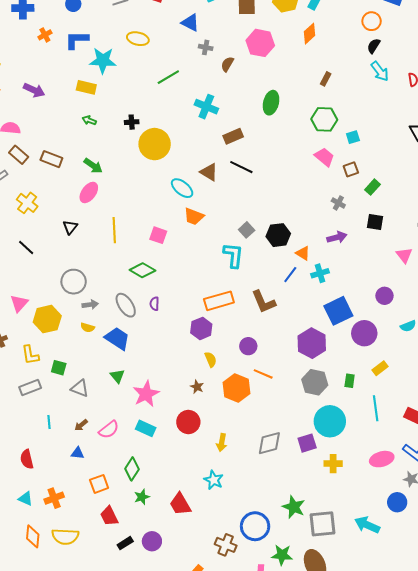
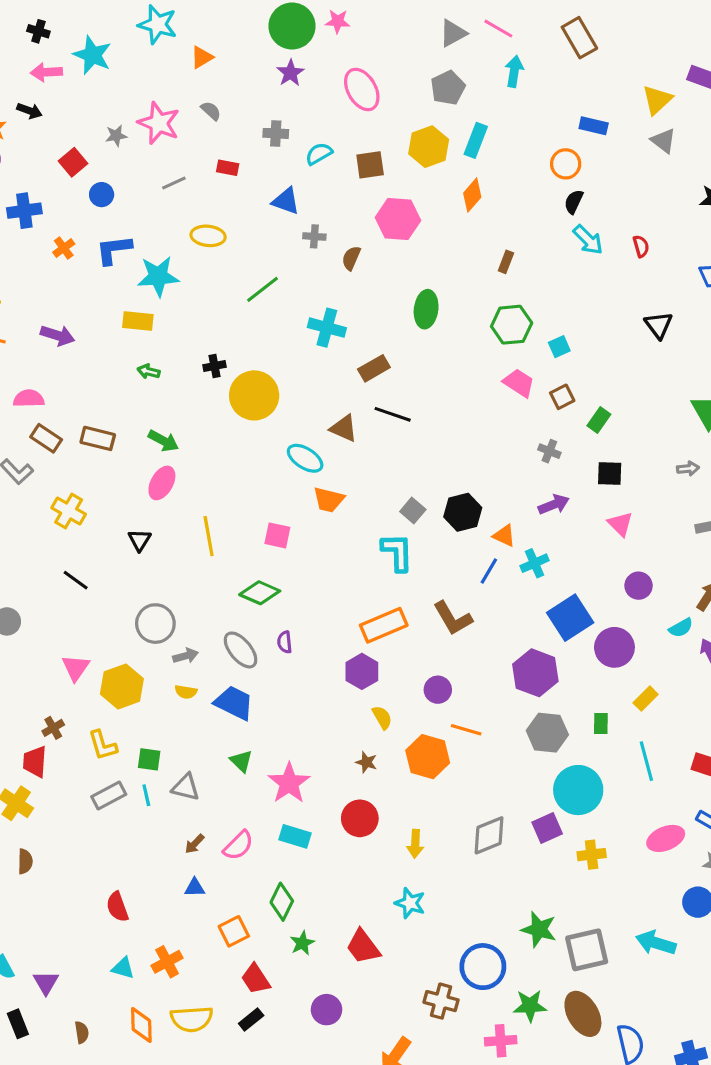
pink triangle: (404, 255) -> (620, 524), moved
cyan line: (49, 422) -> (146, 795), moved
black rectangle: (125, 543) -> (251, 1019), moved

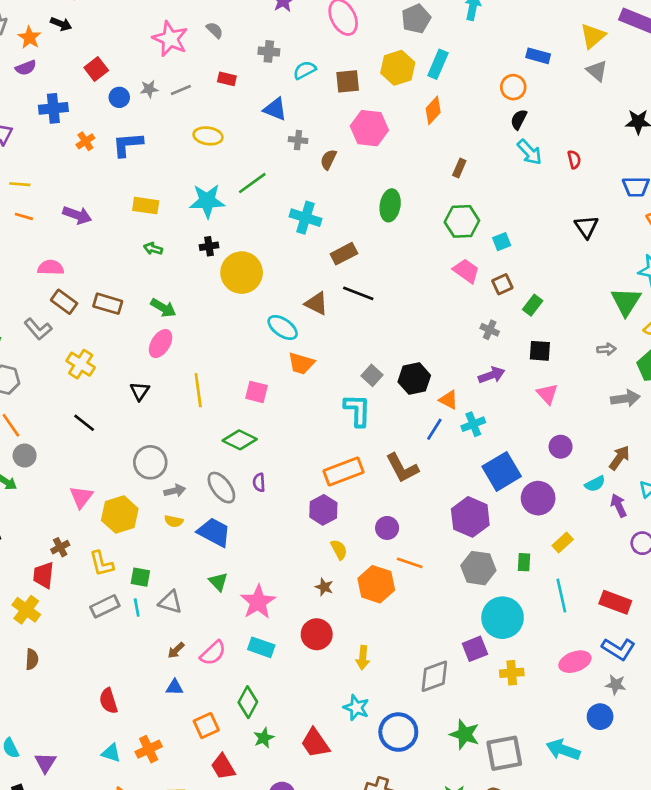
gray star: (116, 136) -> (149, 89), moved
cyan star: (158, 276) -> (207, 201), moved
gray diamond: (489, 835) -> (434, 676), moved
blue circle: (483, 967) -> (398, 732), moved

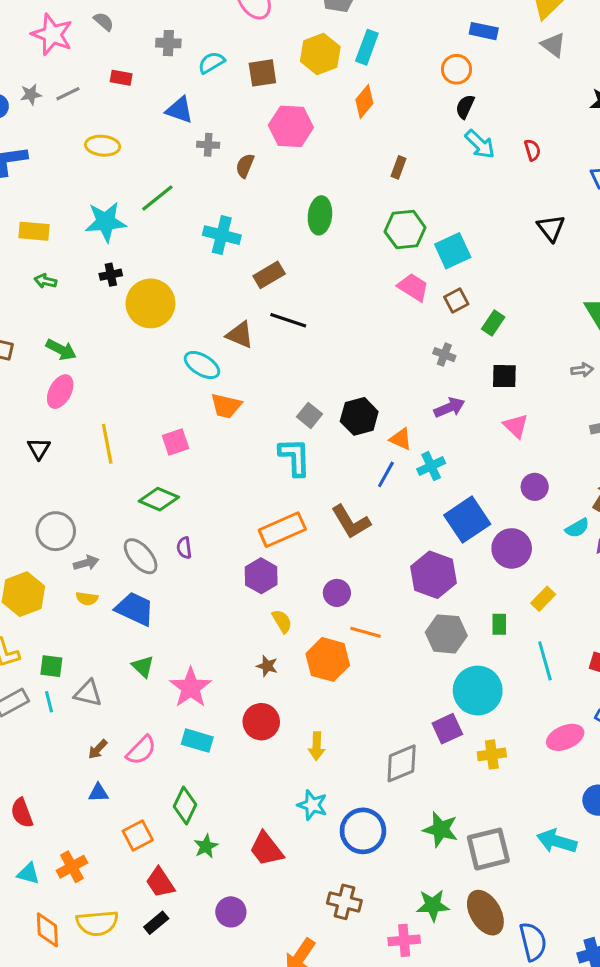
cyan square: (502, 242) -> (453, 251), size x1.6
pink square: (257, 392) -> (176, 442), turned -30

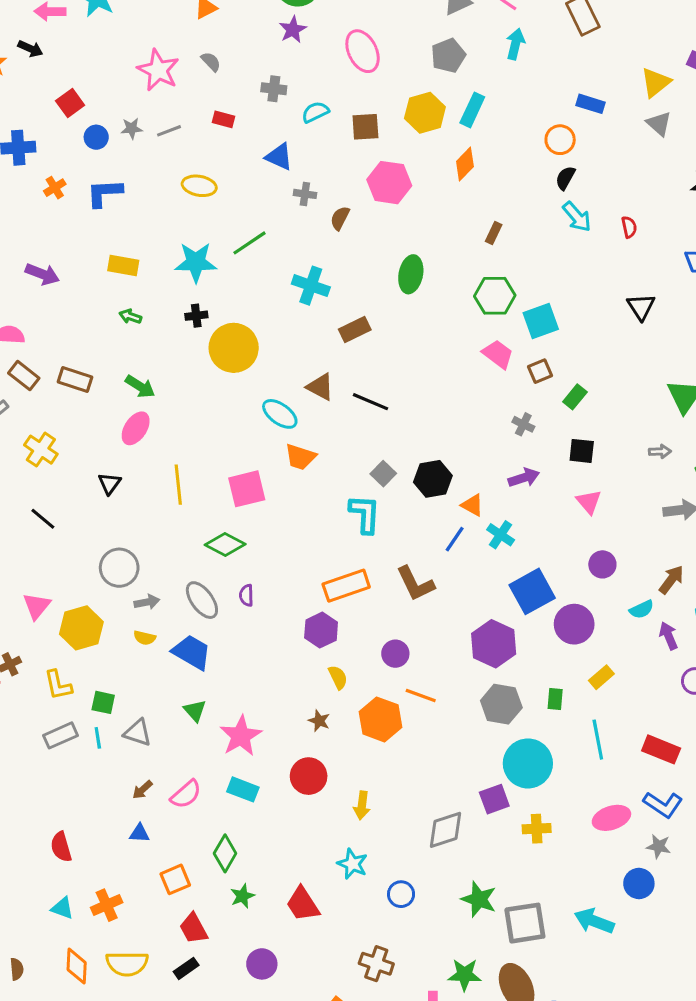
black line: (288, 320) -> (371, 402), moved
pink square: (176, 442) -> (247, 489), size x1.4
cyan cross: (431, 466) -> (501, 535), turned -36
blue circle: (363, 831) -> (401, 894), size x0.6

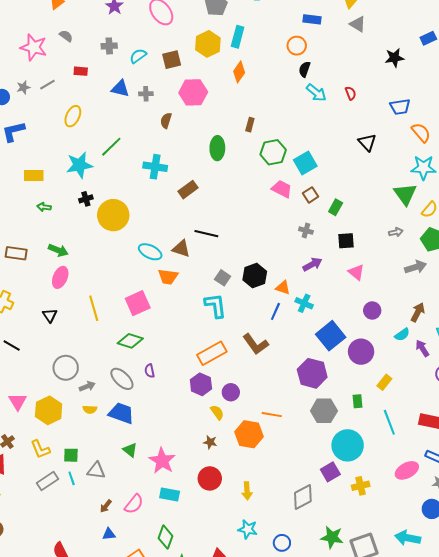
yellow ellipse: (199, 186) -> (73, 116), turned -65
gray cross: (305, 194) -> (146, 94), moved
brown rectangle: (494, 233) -> (250, 125), moved
brown triangle: (320, 387) -> (181, 249), moved
purple circle: (395, 654) -> (231, 392), moved

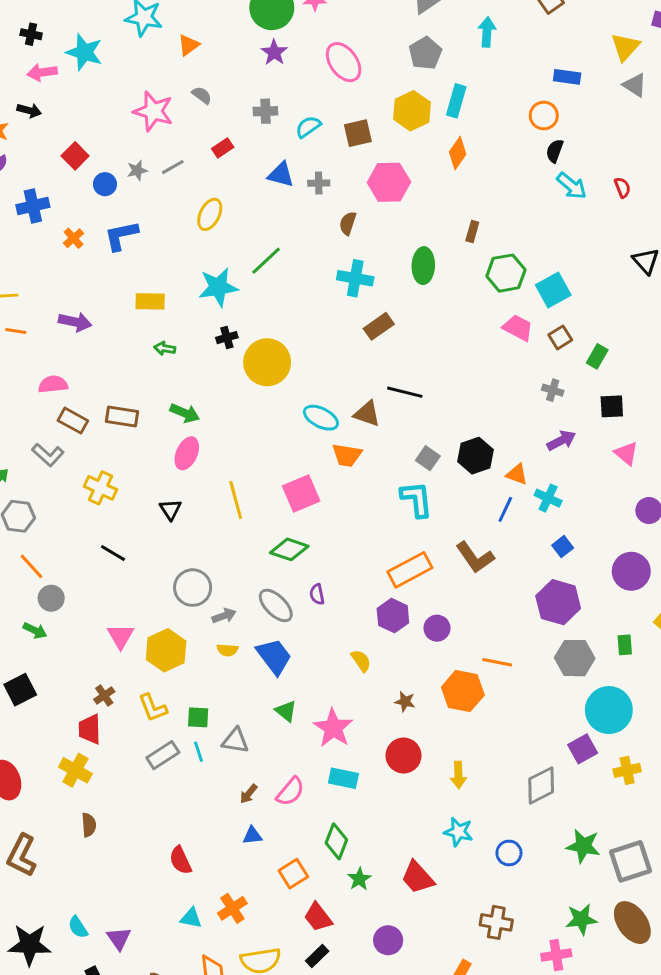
red rectangle: (81, 71) -> (223, 148), turned -40
cyan cross: (155, 167) -> (355, 278), moved
blue square: (331, 336) -> (563, 547), moved, size x0.5
yellow semicircle: (217, 412) -> (361, 661), moved
blue trapezoid: (121, 413) -> (274, 656), turned 32

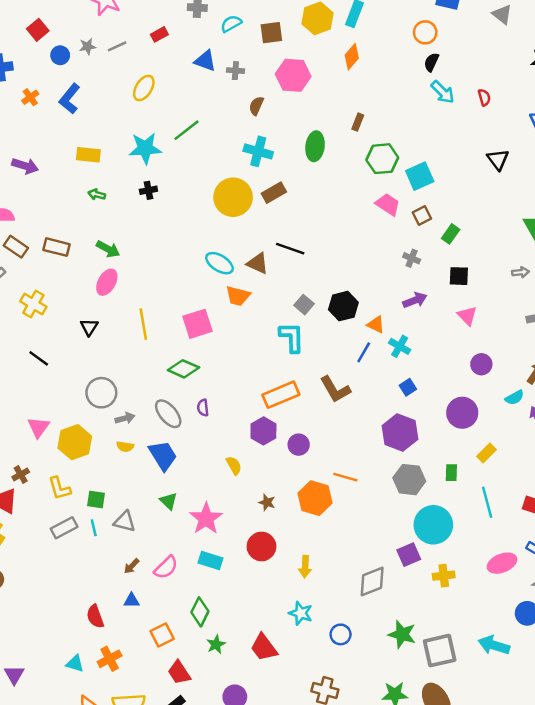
blue L-shape: (121, 236) -> (70, 99), turned -44
yellow circle: (267, 362) -> (233, 197), moved
red semicircle: (180, 860) -> (95, 616), moved

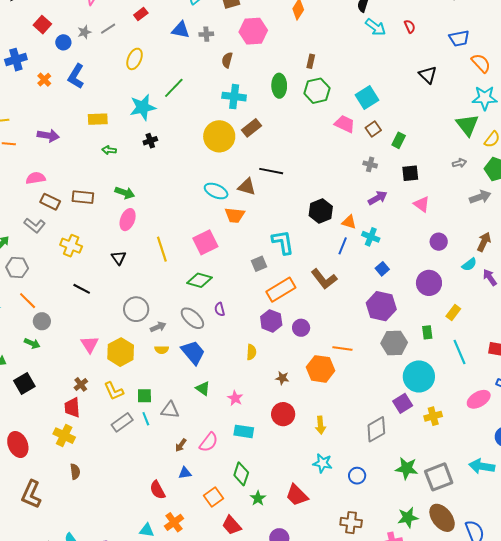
green hexagon: (382, 159) -> (317, 91), moved
gray square: (304, 305) -> (259, 264), moved, turned 35
yellow semicircle: (234, 465) -> (251, 352), turned 42
pink star: (206, 519) -> (235, 398), size x0.6

